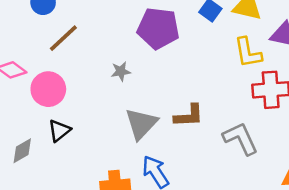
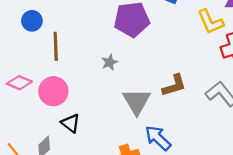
brown line: (63, 38) -> (56, 46), turned -36
black triangle: (59, 131) -> (71, 123), turned -30

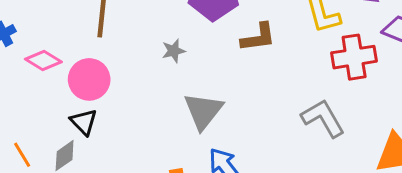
brown L-shape: (174, 85) -> (258, 37), moved
black triangle: (71, 123) -> (84, 122), moved

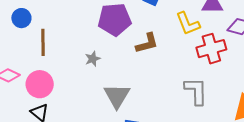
gray L-shape: (323, 118) -> (196, 91), turned 36

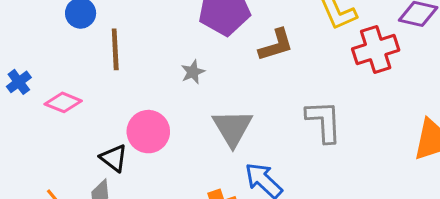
pink circle: (40, 84) -> (148, 132), moved
gray L-shape: (196, 91) -> (324, 121), moved

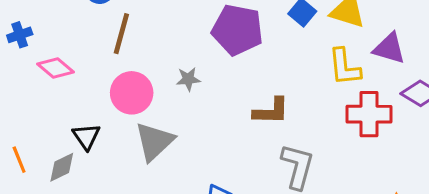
brown L-shape: (276, 45) -> (271, 111), moved
gray triangle: (232, 128) -> (154, 141), moved
pink circle: (148, 132) -> (132, 93), moved

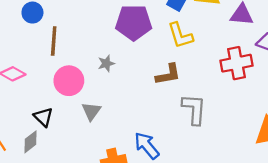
yellow L-shape: (345, 67) -> (180, 35), moved
gray triangle: (154, 141) -> (91, 111), size x0.7

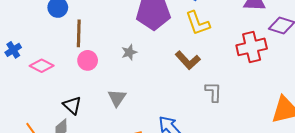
brown L-shape: (168, 74) -> (188, 60), turned 60
pink circle: (69, 81) -> (88, 60), moved, size x0.7
gray L-shape: (194, 109) -> (213, 92), size x0.7

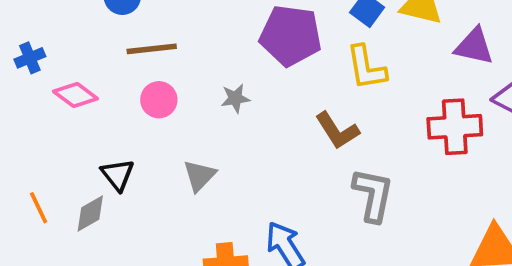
brown line: (79, 33) -> (152, 49), turned 72
gray L-shape: (213, 92) -> (373, 195), size x1.4

